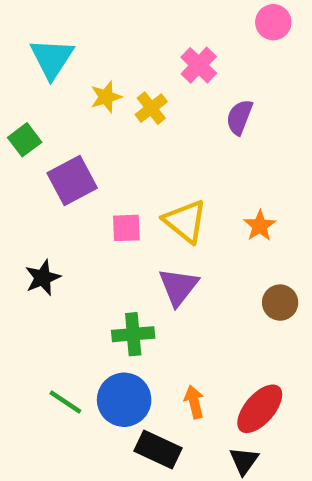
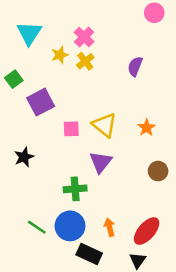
pink cross: (199, 65) -> (84, 37), moved

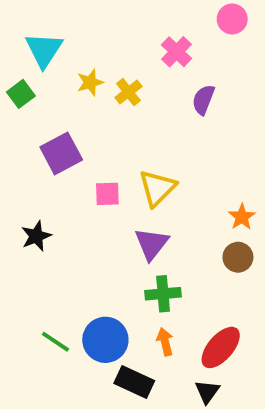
pink cross: (84, 37) -> (176, 52), moved
green square: (14, 79) -> (21, 94), moved
yellow triangle: (104, 125) -> (157, 188), turned 36
orange star: (147, 128) -> (242, 217), moved
green cross: (75, 189) -> (163, 294), moved

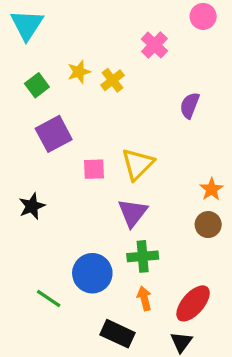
cyan triangle: (44, 50) -> (27, 25), moved
green square: (21, 94) -> (37, 85), moved
purple semicircle: (203, 100) -> (190, 105), moved
blue circle: (105, 340) -> (92, 273), moved

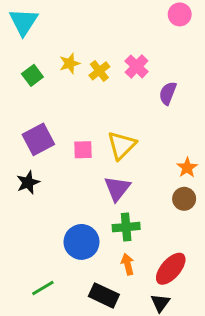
pink cross: (154, 45) -> (137, 66), moved
purple square: (54, 134) -> (38, 139), moved
green line: (49, 298) -> (43, 288), moved, turned -65

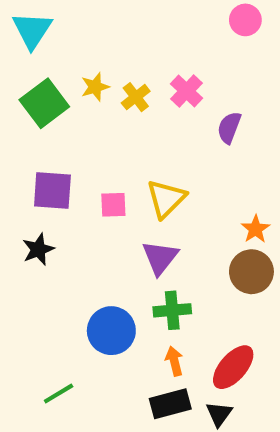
green square: (32, 75) -> (44, 103), size x1.6
purple square: (38, 139) -> (52, 190), turned 32
brown circle: (184, 199) -> (251, 272), size x1.4
black rectangle: (104, 295) -> (170, 404), moved, turned -40

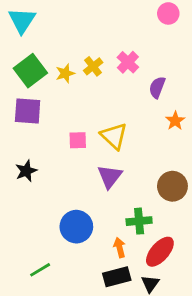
yellow star: (95, 87) -> (65, 73), moved
purple square: (52, 190) -> (28, 111), moved
yellow triangle: (166, 199) -> (114, 136), turned -32
orange star: (256, 229) -> (175, 121), moved
green cross: (172, 310) -> (139, 221), moved

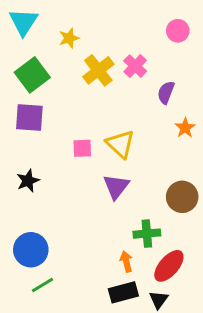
pink circle: (168, 13) -> (178, 31), moved
yellow cross: (93, 66) -> (98, 70), size x1.5
yellow star: (65, 73) -> (69, 38), moved
blue circle: (76, 227) -> (31, 250), moved

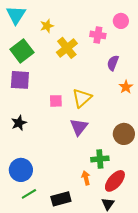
pink cross: (135, 66) -> (98, 35), moved, turned -35
yellow triangle: (120, 144) -> (82, 98), turned 35
black rectangle: (123, 292) -> (61, 199), moved

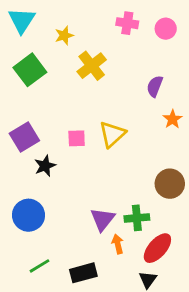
pink cross: (98, 35) -> (127, 23), moved
purple square: (20, 80) -> (24, 137), moved, turned -35
black star: (19, 123) -> (45, 166), moved
purple triangle: (79, 127) -> (103, 219), moved
blue circle: (21, 170) -> (29, 215), moved

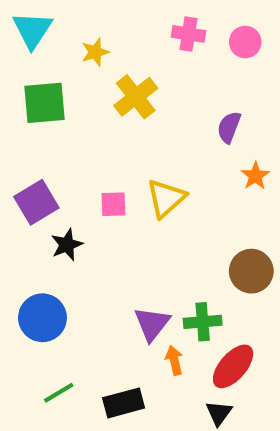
green square: (30, 70) -> (44, 103), turned 32

